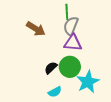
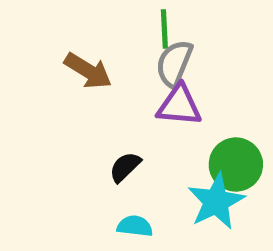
green circle: (70, 67) -> (236, 164), moved
cyan semicircle: (55, 92) -> (135, 226), turned -144

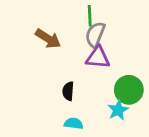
black semicircle: (125, 167) -> (68, 91), turned -42
cyan star: (216, 201) -> (118, 110), size x0.7

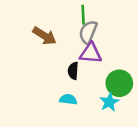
black semicircle: (68, 91) -> (73, 71), moved
cyan semicircle: (74, 123) -> (68, 99), moved

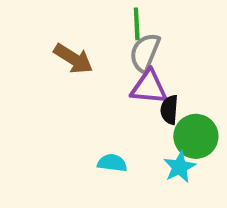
black semicircle: (73, 71) -> (169, 110), moved

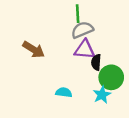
gray semicircle: (145, 53) -> (82, 30), turned 45
brown arrow: (73, 59) -> (34, 50), moved

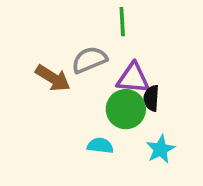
gray semicircle: (82, 30) -> (89, 60), moved
green circle: (111, 77) -> (126, 109), moved

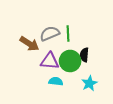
green line: (122, 22) -> (68, 34), moved
purple triangle: (133, 78) -> (50, 61), moved

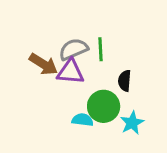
purple triangle: (50, 61) -> (70, 72), moved
green circle: (70, 61) -> (104, 106), moved

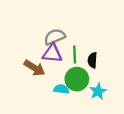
green line: (101, 49) -> (75, 55), moved
brown arrow: (43, 64) -> (35, 68), moved

